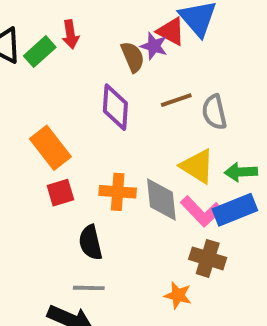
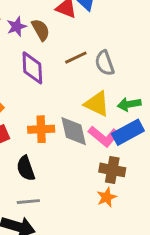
purple star: (154, 46) -> (17, 27), moved, turned -30
orange star: (178, 295) -> (107, 197), moved, turned -30

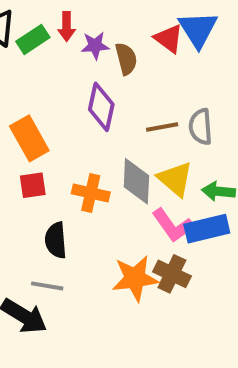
brown line: (76, 58) -> (162, 127), moved
gray diamond: (74, 131) -> (136, 181), moved
orange star: (107, 197) -> (135, 278), moved, size x1.6

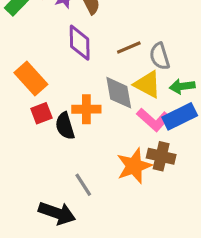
gray semicircle: (201, 127) -> (160, 56), moved
black semicircle: (56, 240) -> (65, 126), moved
gray line: (47, 286) -> (83, 185), moved, turned 60

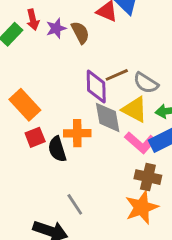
purple diamond: (80, 43) -> (96, 86), moved
gray semicircle: (160, 56) -> (146, 83), turned -40
orange star: (134, 166) -> (142, 207), moved

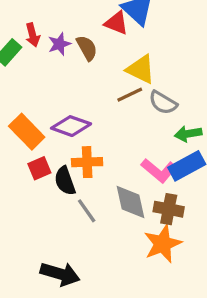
purple diamond: (96, 86) -> (71, 126), moved, turned -68
yellow triangle: (135, 109) -> (141, 69), moved
gray diamond: (108, 117) -> (131, 202), moved
gray line: (75, 204) -> (87, 211), moved

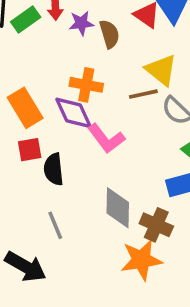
purple diamond: (71, 126) -> (74, 113), turned 33
orange cross: (87, 162) -> (86, 85), moved
pink L-shape: (159, 170) -> (106, 138), moved
gray line: (87, 211) -> (55, 225), moved

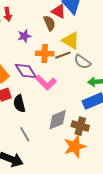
purple star: (81, 23) -> (24, 36), moved
brown semicircle: (109, 34) -> (49, 23), moved
orange cross: (86, 85) -> (45, 54), moved
gray diamond: (118, 208) -> (58, 120), turned 75

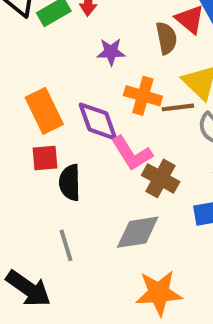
brown cross: (80, 126) -> (161, 178), moved

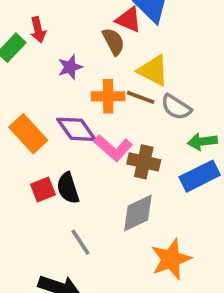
brown line: (178, 107) -> (141, 97), turned 44
red square: (45, 158) -> (43, 190), moved

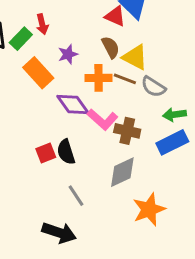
brown semicircle: (113, 42) -> (111, 47), moved
orange rectangle: (28, 134) -> (38, 73), moved

